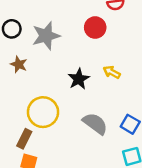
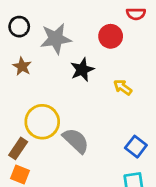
black star: (79, 79) -> (82, 70), moved
gray semicircle: (95, 124) -> (76, 141), moved

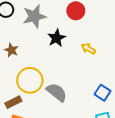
brown star: (22, 66) -> (11, 50), moved
brown rectangle: (18, 148) -> (13, 102), turned 35

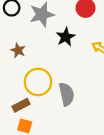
gray semicircle: (57, 92) -> (66, 94), turned 40

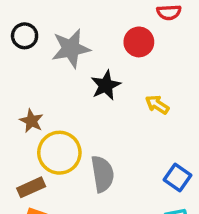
brown star: (18, 50) -> (31, 121), moved

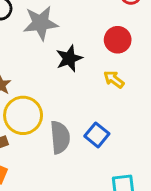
red circle: (139, 42) -> (118, 40), moved
blue square: (177, 177) -> (97, 135), moved

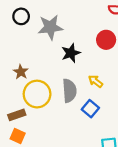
yellow arrow: (114, 79) -> (96, 81), moved
gray semicircle: (60, 137) -> (69, 91), moved

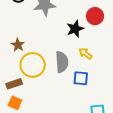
black star: (71, 53) -> (75, 29), moved
blue square: (90, 109) -> (81, 78), turned -35

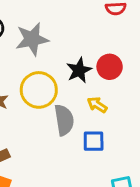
red circle: (95, 16) -> (110, 67), moved
yellow circle: (33, 65) -> (39, 90), moved

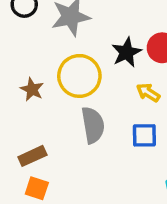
gray semicircle: (64, 120) -> (93, 125), moved

